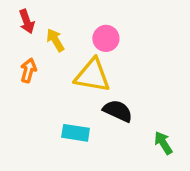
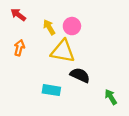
red arrow: (27, 22) -> (18, 15), turned 147
yellow arrow: (55, 40) -> (49, 27), moved

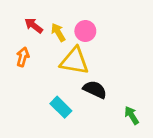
red arrow: (18, 15) -> (34, 26), moved
cyan rectangle: (51, 90) -> (61, 107), turned 36

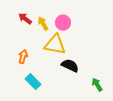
orange arrow: (23, 57) -> (23, 57), moved
cyan rectangle: (61, 107) -> (33, 82), moved

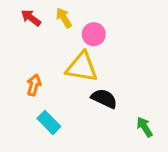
red arrow: (25, 19) -> (31, 18), moved
yellow arrow: (43, 24) -> (64, 18), moved

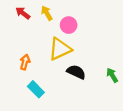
yellow triangle: (82, 67) -> (60, 49), turned -35
green arrow: (145, 127) -> (112, 75), moved

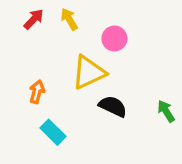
red arrow: (23, 13) -> (34, 19), turned 96
pink circle: (69, 25) -> (114, 39), moved

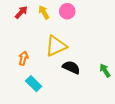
pink circle: (114, 39) -> (67, 11), moved

